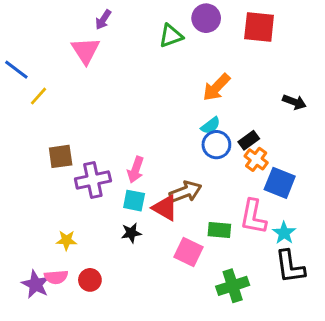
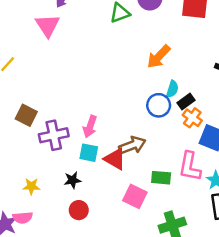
cyan semicircle: (211, 126) -> (172, 89), moved, turned -35
brown square: (61, 156) -> (26, 115), turned 35
black star: (131, 233) -> (73, 180), moved
red circle: (90, 280) -> (79, 210), moved

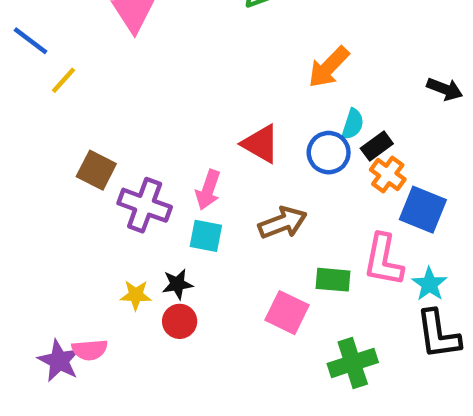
purple cross: (54, 135) -> (145, 205), turned 32
red triangle: (115, 159) -> (261, 144), moved
yellow star: (31, 186) -> (136, 295), moved
red circle: (79, 210) -> (180, 321), moved

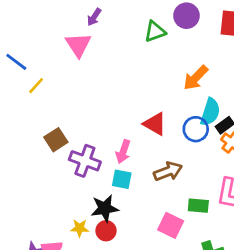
cyan semicircle: (353, 124) -> (210, 112), size x1.5
brown square: (96, 170) -> (56, 140), turned 30
black star: (177, 284) -> (105, 208), size x1.5
yellow star: (136, 295) -> (80, 228), moved

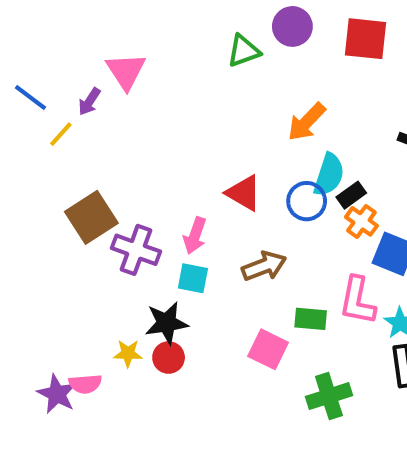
purple arrow: (94, 17) -> (89, 102), moved
brown square: (56, 140) -> (91, 217), size x1.4

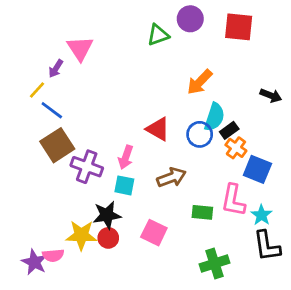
blue line: (30, 98) -> (52, 110), moved
pink square: (268, 349) -> (154, 233), moved
yellow star: (128, 353) -> (81, 235), size x1.6

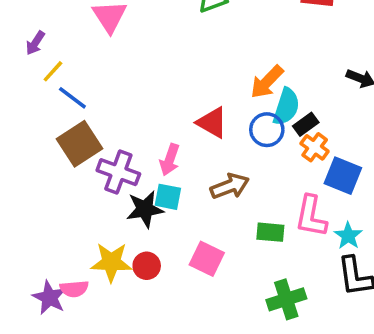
purple arrow: (56, 69) -> (35, 43), moved
orange arrow: (200, 82) -> (267, 82), moved
black star: (107, 215) -> (145, 209), moved

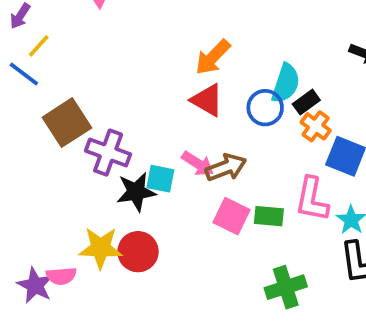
orange arrow: (267, 82) -> (213, 57), moved
blue line: (72, 98) -> (24, 74), moved
pink arrow: (170, 160) -> (198, 164), moved, turned -76
pink square: (207, 259) -> (231, 216), moved
red circle: (147, 266) -> (138, 252), size x1.4

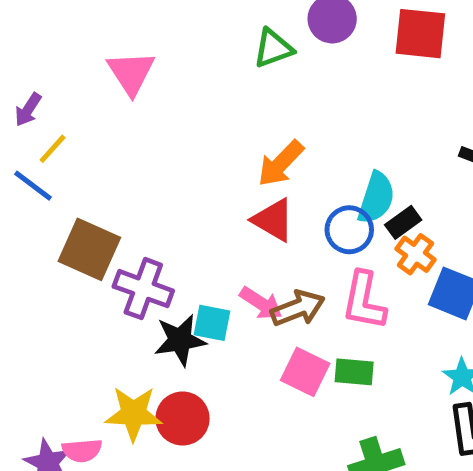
brown square: (67, 123) -> (89, 249), turned -33
pink L-shape: (312, 199) -> (364, 301), moved

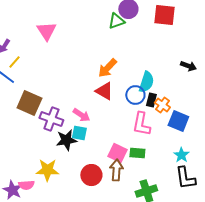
green triangle: (273, 48) -> (116, 21), moved
black rectangle: (403, 222) -> (151, 100), moved, turned -40
pink arrow: (261, 303) -> (81, 115), moved
brown arrow: (298, 308) -> (116, 170), moved, turned -65
red circle: (183, 419) -> (91, 175), moved

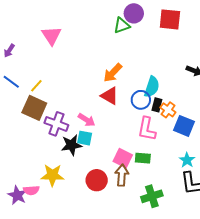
yellow line: (14, 62) -> (36, 86), moved

